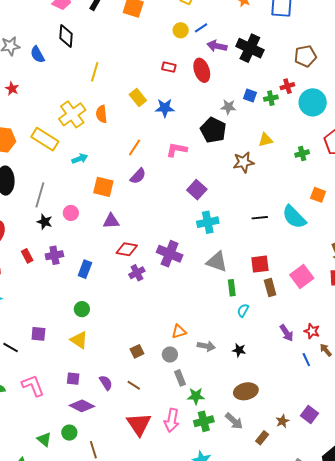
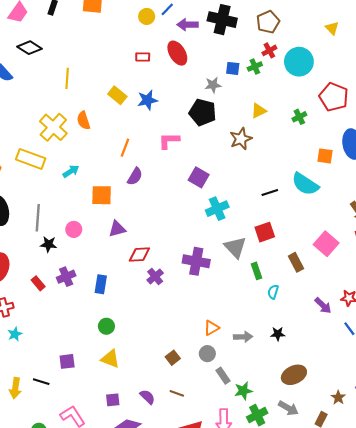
black diamond: (66, 36) -> (30, 48), turned -50
brown pentagon: (305, 56) -> (268, 22), moved
purple cross: (170, 254) -> (196, 261), moved
gray triangle: (217, 262) -> (235, 247), turned 40
red square: (260, 264) -> (265, 232), moved

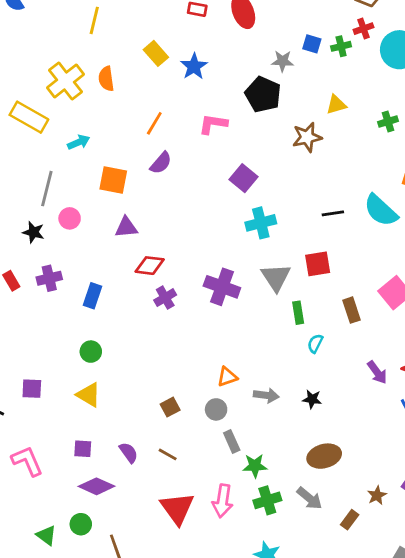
blue star: (147, 100) -> (194, 66), turned -30
gray line: (38, 218) -> (47, 189), moved

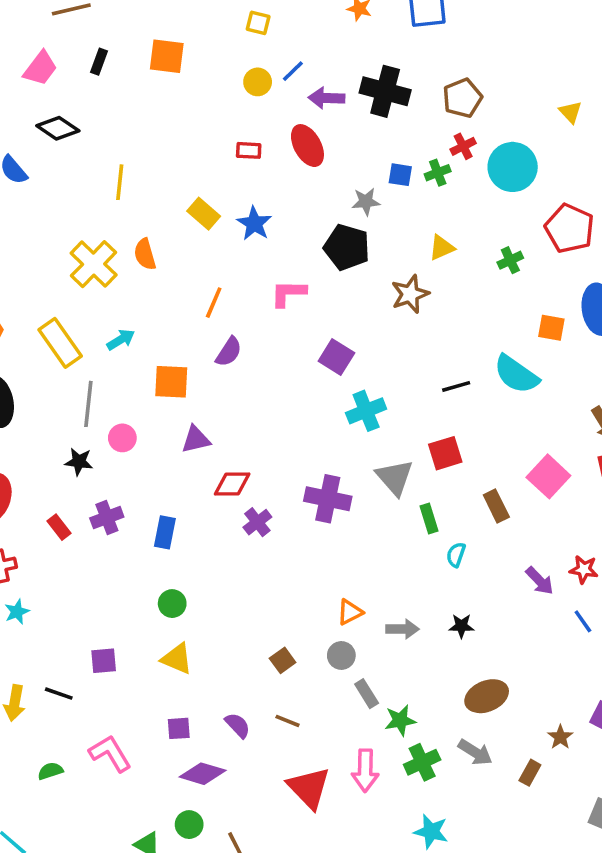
yellow rectangle: (29, 117) -> (60, 343), moved, turned 33

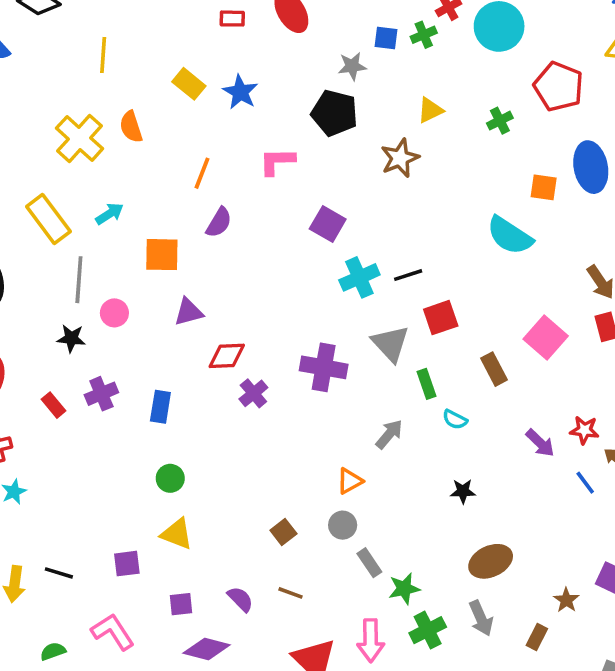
black line: (456, 386) -> (408, 275), moved
cyan semicircle: (456, 555) -> (455, 420), turned -80
gray arrow: (403, 629) -> (389, 434), moved, turned -48
purple square: (104, 661) -> (127, 564), moved
gray arrow: (475, 752) -> (481, 618), turned 36

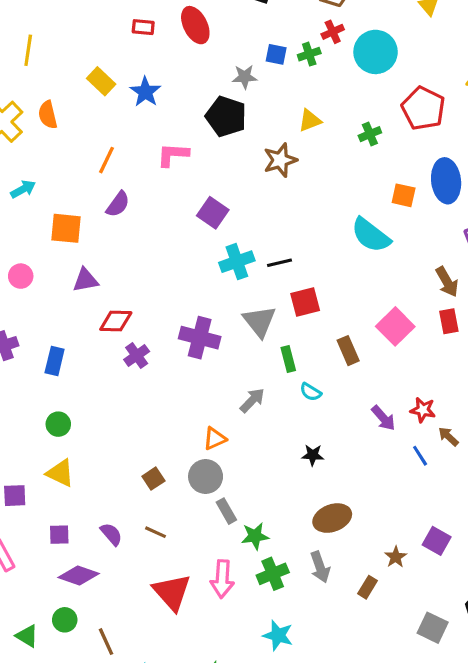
gray circle: (343, 525) -> (206, 477), size x1.4

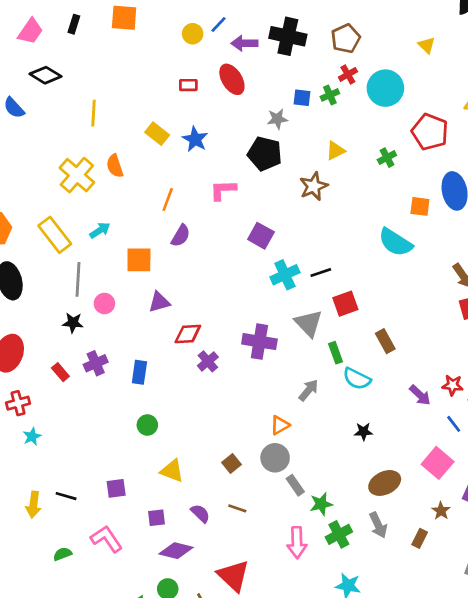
pink square: (395, 326) -> (438, 463), moved
cyan semicircle: (311, 392) -> (357, 379), size x1.5
yellow triangle: (60, 473) -> (172, 471), moved
red triangle: (172, 592) -> (233, 576), moved

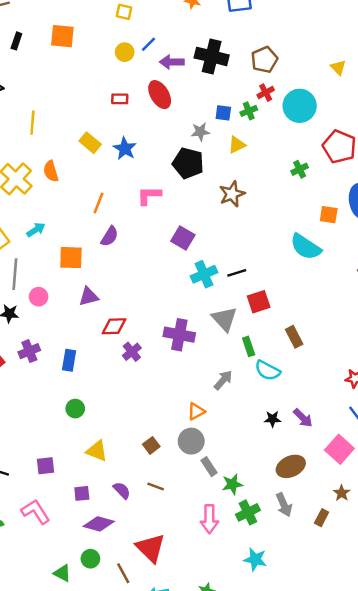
yellow triangle: (335, 151) -> (237, 145), moved
purple arrow: (420, 395) -> (303, 418), moved

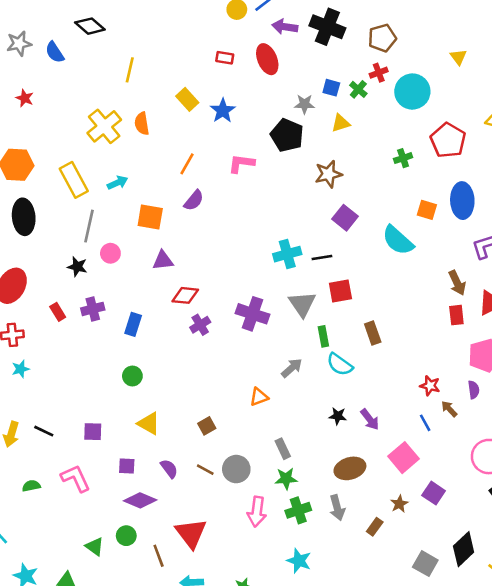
green cross: (249, 111) -> (358, 89), turned -35
purple square: (183, 238) -> (345, 218), moved
gray circle: (191, 441) -> (236, 469), moved
gray rectangle: (209, 467) -> (283, 449), moved

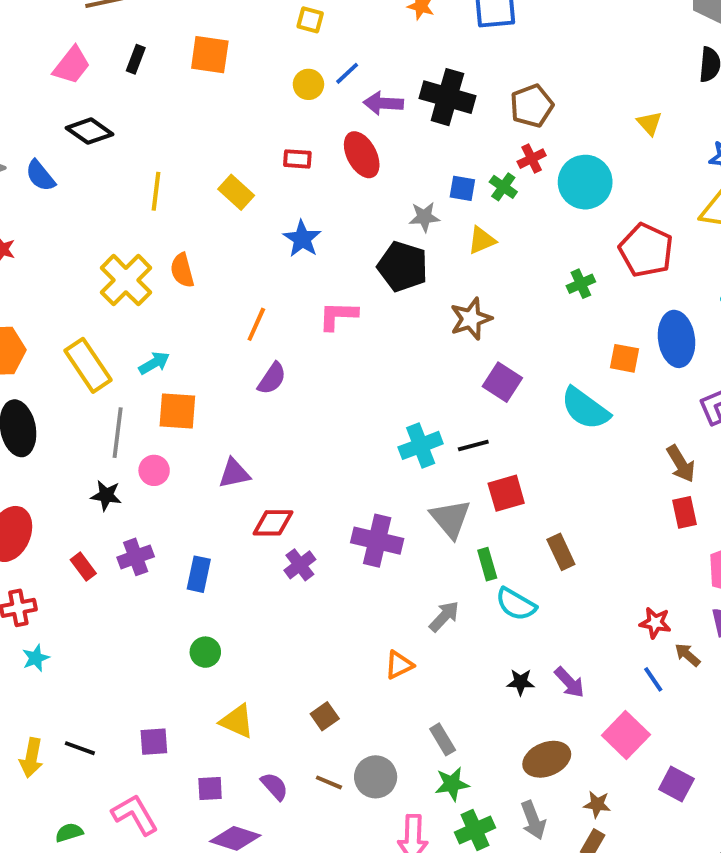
yellow rectangle: (187, 99) -> (236, 192), moved
orange square: (150, 217) -> (177, 411), moved
brown star: (399, 504) -> (597, 804), moved, turned -30

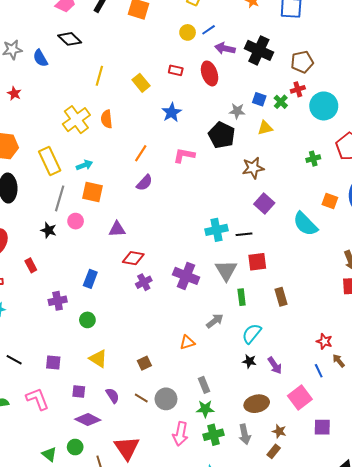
purple cross: (136, 557) -> (58, 301), moved
cyan semicircle: (516, 604) -> (252, 334), moved, turned 90
purple square: (676, 784) -> (322, 427), turned -36

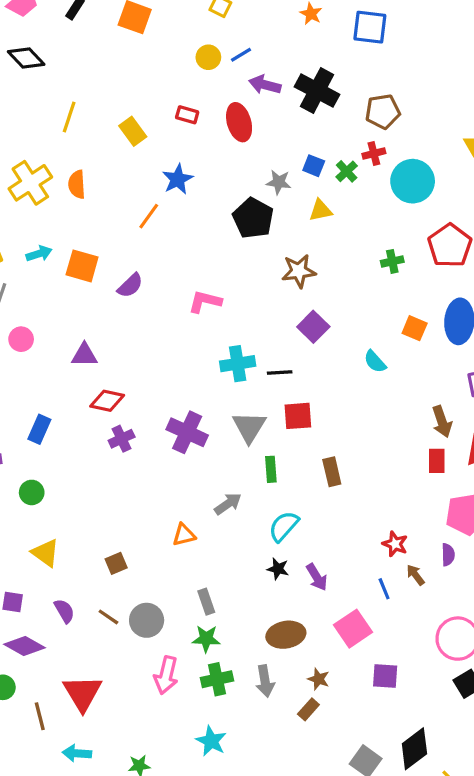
orange line: (141, 153) -> (149, 216), moved
pink L-shape: (184, 155) -> (205, 302), moved
orange square: (93, 192) -> (82, 266), moved
cyan semicircle: (305, 224) -> (375, 362), size x0.6

